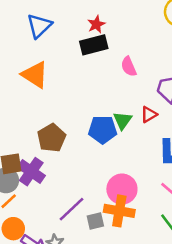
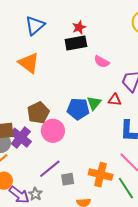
pink semicircle: (129, 67) -> (102, 62), turned -42
red triangle: (149, 114) -> (115, 100), turned 32
pink circle: (122, 189) -> (53, 131), moved
orange cross: (119, 211) -> (101, 175), moved

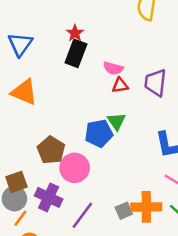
black rectangle: (76, 43) -> (76, 53), turned -45
red triangle: (115, 100) -> (120, 85), moved
purple cross: (21, 138) -> (49, 197), moved
gray square: (68, 179) -> (124, 211), moved

